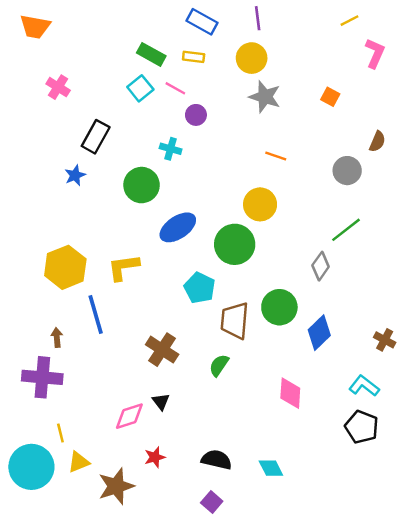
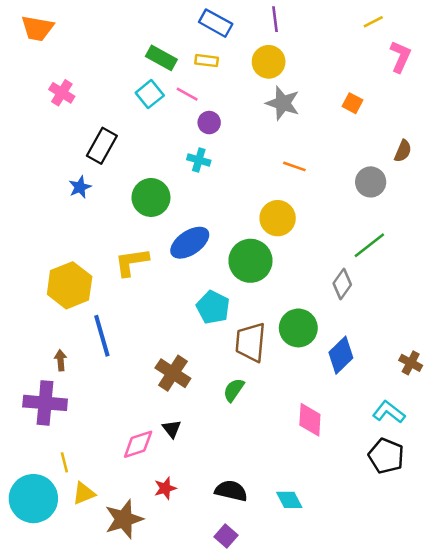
cyan cross: (171, 149) -> (199, 160), moved
yellow L-shape: (123, 267) -> (132, 262), moved

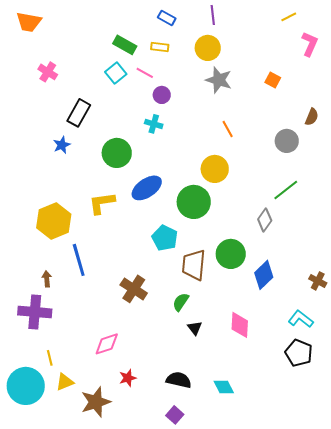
blue rectangle: (216, 23) -> (167, 18), size x0.7
orange line: (294, 166) -> (228, 129), turned 42
black triangle: (172, 429) -> (195, 328), moved

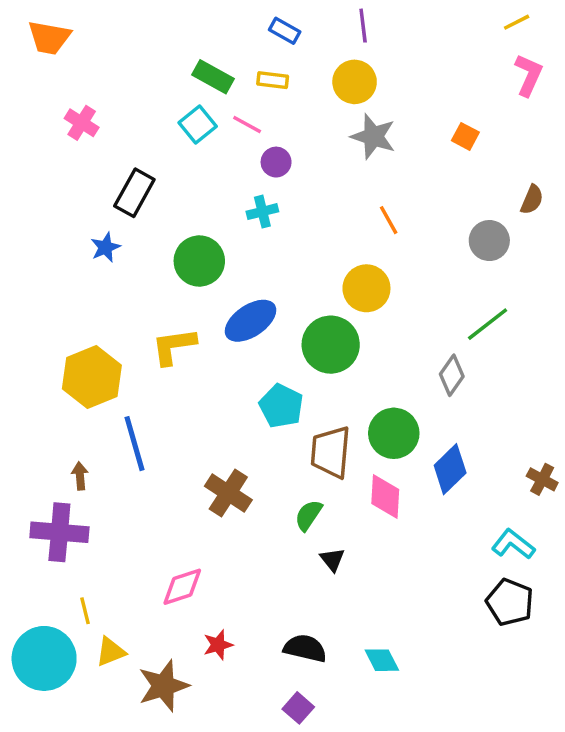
yellow line: (289, 17) -> (517, 22), moved
cyan cross: (154, 124) -> (262, 212), turned -30
pink diamond: (240, 325) -> (385, 496), moved

